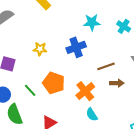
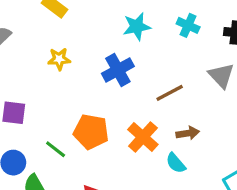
yellow star: (40, 49) -> (59, 59), moved
brown arrow: (117, 83) -> (188, 133), moved
cyan semicircle: (92, 115) -> (176, 163), moved

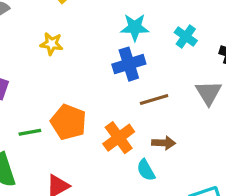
blue cross: (118, 70) -> (129, 64), moved
green line: (56, 149) -> (30, 132), turned -60

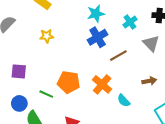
cyan cross: (186, 36) -> (130, 22), moved, turned 32
green line: (30, 132) -> (46, 94), turned 48
brown arrow: (164, 143) -> (149, 81), moved

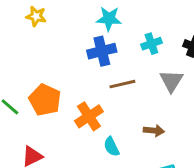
yellow star: (47, 36) -> (36, 16), moved

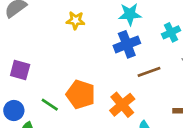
yellow star: (36, 16) -> (76, 20), moved

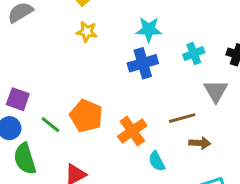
purple square: (20, 70) -> (18, 99), moved
brown line: (149, 72) -> (182, 118), moved

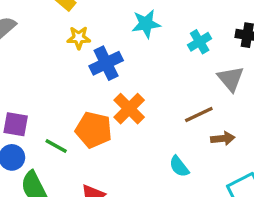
blue cross: (143, 63) -> (106, 63), moved
orange cross: (132, 131) -> (129, 109), moved

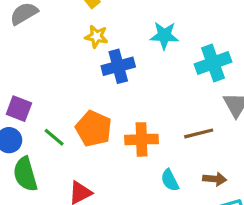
cyan cross: (200, 42) -> (213, 63), size x1.5
orange cross: (129, 109) -> (141, 139), moved, turned 32
brown arrow: (223, 138) -> (215, 179), moved

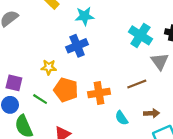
cyan star: (164, 35) -> (84, 16), moved
yellow star: (96, 36) -> (49, 67), moved
cyan cross: (213, 63) -> (140, 35), turned -30

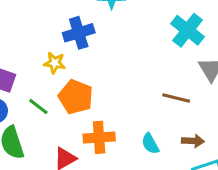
blue cross: (77, 46) -> (79, 33), moved
brown line: (137, 84) -> (176, 98), turned 30
orange cross: (99, 93) -> (99, 137), moved

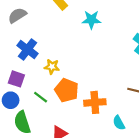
blue cross: (79, 33) -> (28, 50), moved, turned -36
orange cross: (99, 137) -> (95, 102), moved

